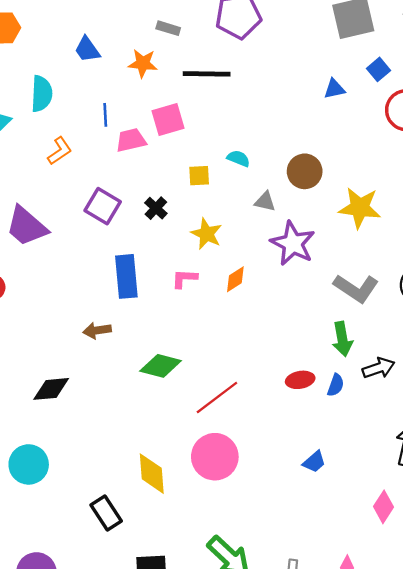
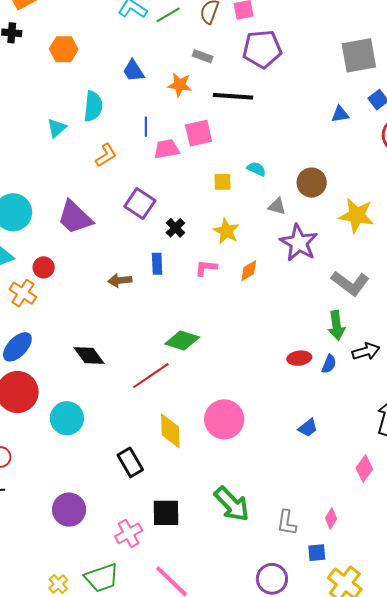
black cross: (156, 208) -> (175, 228), moved
blue rectangle: (126, 276) -> (157, 264), size x0.6
brown arrow: (97, 330) -> (120, 280), moved
black diamond: (51, 389) -> (89, 356), turned 56
red line: (217, 397) -> (151, 376), moved

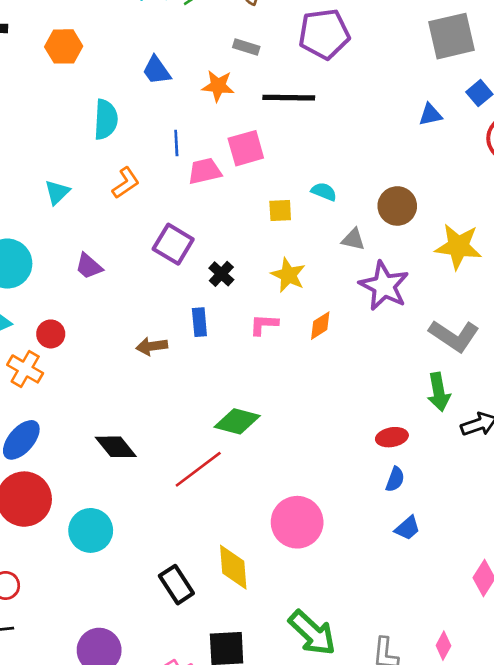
cyan triangle: (57, 128) -> (57, 192), moved
purple trapezoid: (75, 217) -> (89, 266), size x0.6
blue semicircle: (329, 364) -> (395, 479), moved
yellow diamond: (170, 431) -> (233, 567), moved

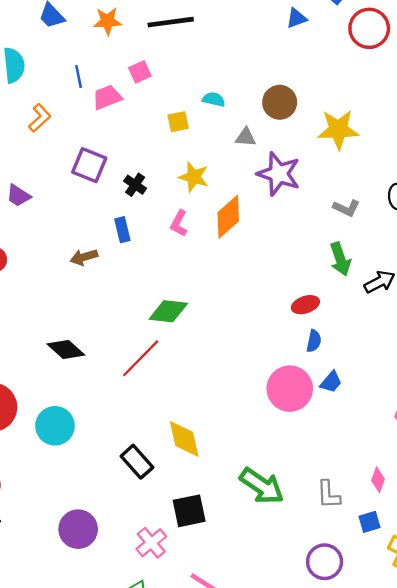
pink square: (246, 148) -> (140, 72), size x0.7
pink L-shape: (264, 325) -> (179, 223), turned -56
orange diamond: (320, 326) -> (228, 217), size x1.6
gray L-shape: (454, 336) -> (346, 208), size x0.6
pink circle: (297, 522) -> (290, 389), moved

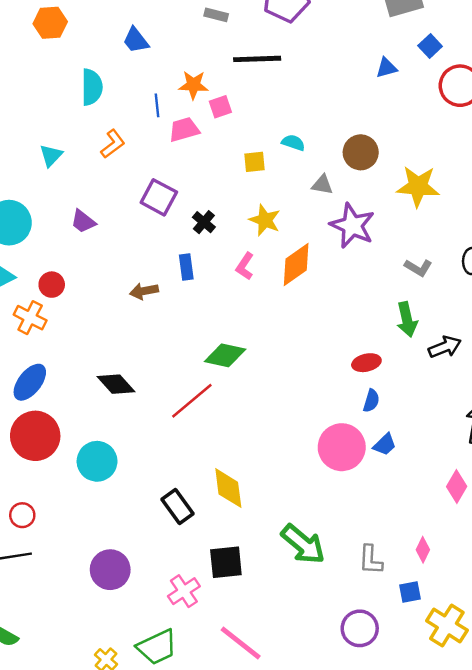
orange star: (107, 21) -> (193, 85), moved

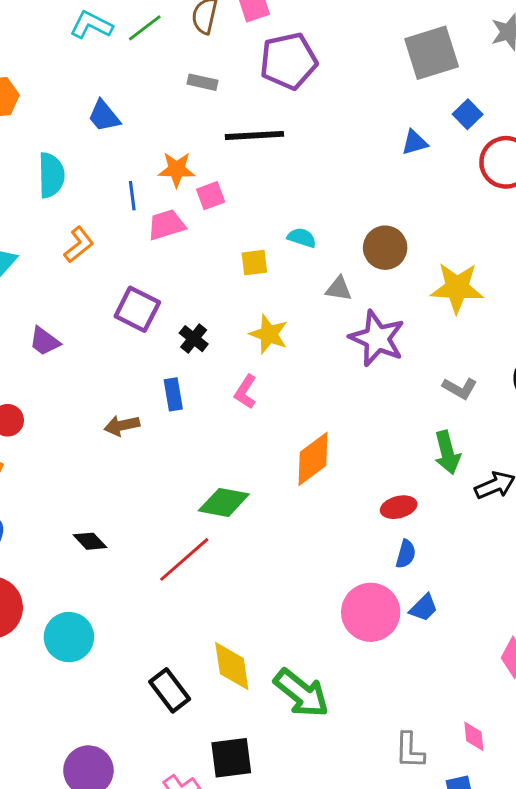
orange diamond: (296, 265) -> (313, 459), moved
black diamond: (116, 384) -> (90, 541), size x0.7
green arrow: (303, 544) -> (301, 693), moved
pink diamond: (423, 550) -> (474, 736), turned -30

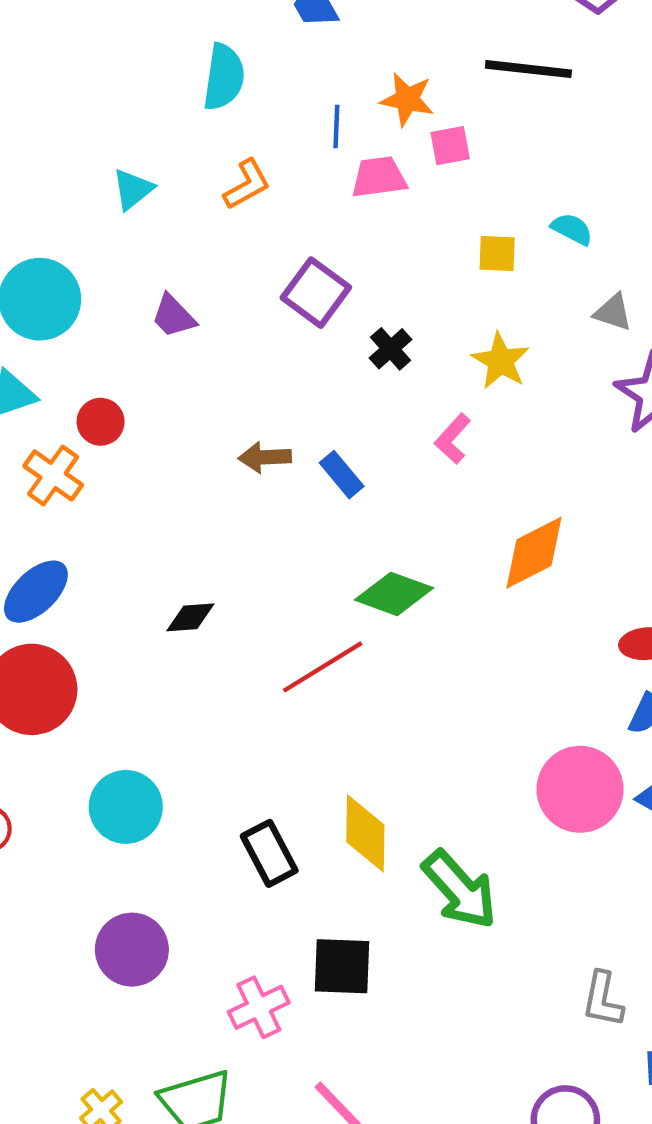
blue rectangle: (173, 394) -> (342, 475), moved, turned -40
black diamond: (90, 541) -> (190, 617), turned -60
cyan circle: (69, 637) -> (126, 807), moved

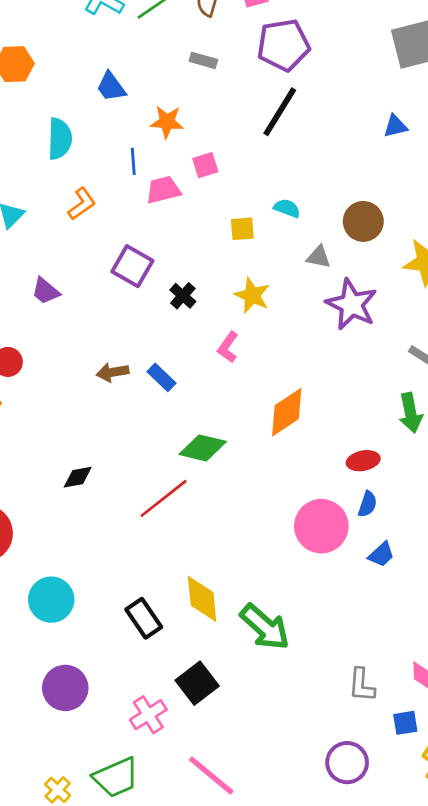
black line: (528, 69) -> (280, 112), moved, turned -58
orange star: (407, 99) -> (167, 122), moved
pink circle: (580, 789) -> (321, 526), moved
black square: (342, 966) -> (197, 683), turned -33

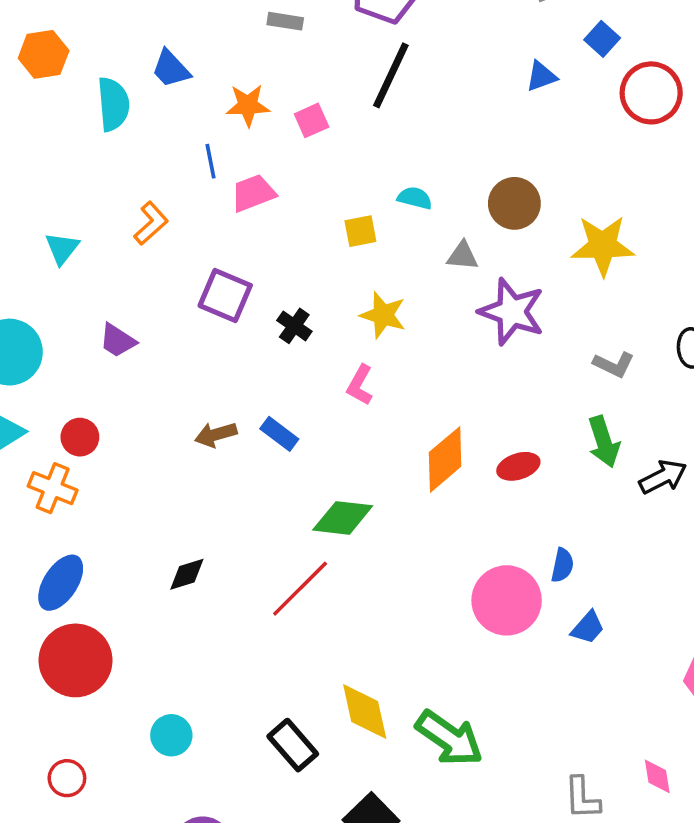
cyan semicircle: (60, 139) -> (113, 104), moved
pink square: (205, 165) -> (312, 120), moved
red ellipse: (363, 461) -> (518, 466), moved
cyan circle: (51, 600) -> (171, 735), size x0.7

